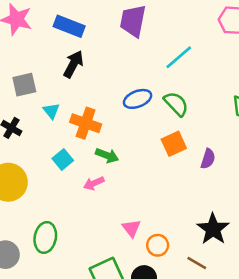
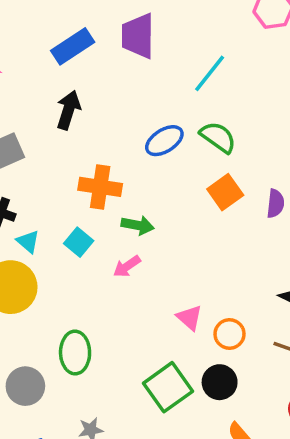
blue rectangle: (69, 26) -> (73, 46), moved, turned -44
cyan triangle: (51, 111) -> (28, 242), moved

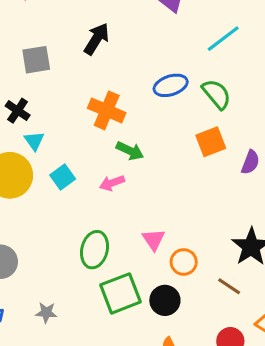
cyan square: (79, 242) -> (63, 177), moved
green ellipse: (75, 353) -> (95, 250), moved

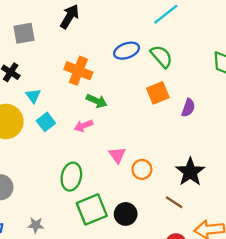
cyan triangle: (34, 141) -> (33, 96), moved
pink triangle: (154, 240) -> (117, 155), moved
orange circle: (184, 262) -> (142, 169), moved

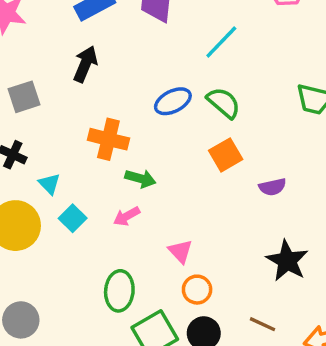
purple semicircle: (188, 108) -> (272, 187), moved, turned 66
orange circle: (142, 169) -> (197, 290), moved
brown line: (174, 202) -> (263, 324), moved

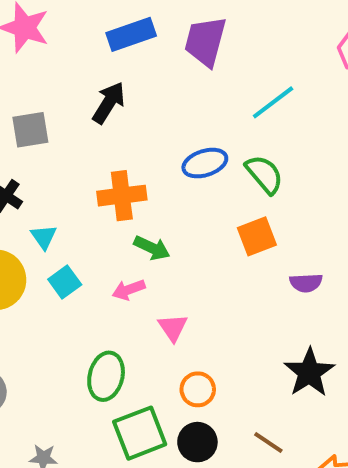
orange cross: (108, 139) -> (122, 196), turned -30
pink triangle: (180, 251) -> (173, 328), moved

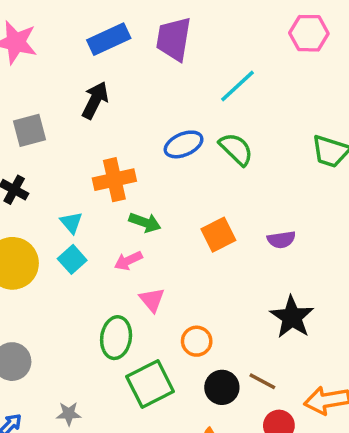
orange square: (257, 236) -> (218, 235), moved
cyan triangle: (44, 237) -> (71, 223), moved
pink triangle: (173, 328) -> (152, 300), moved
black circle: (197, 442) -> (222, 387), moved

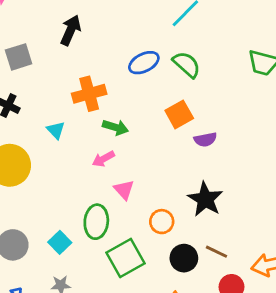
orange square: (218, 235) -> (179, 114), moved
purple semicircle: (281, 240) -> (205, 139), moved
cyan square: (72, 259) -> (60, 242), moved
black star: (292, 317) -> (205, 199), moved

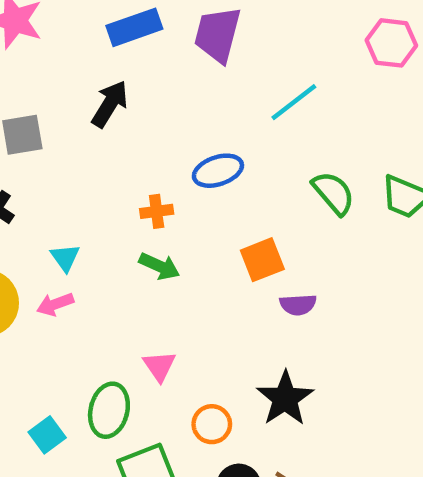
green semicircle: (187, 65) -> (333, 193), moved
orange cross: (89, 94) -> (157, 211), moved, size x0.6
pink arrow: (103, 159) -> (55, 304), moved

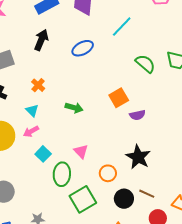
blue ellipse: (218, 171) -> (83, 48), moved
orange cross: (157, 211) -> (38, 85), moved, turned -32
cyan square: (47, 435) -> (43, 154), moved

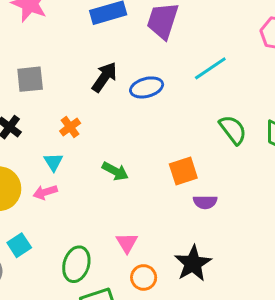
black arrow: (41, 40) -> (104, 77), moved
pink triangle: (81, 151) -> (127, 243), moved
cyan square: (43, 154) -> (19, 245), moved

